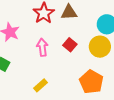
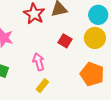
pink arrow: (42, 47) -> (39, 62), moved

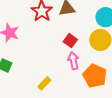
pink arrow: (39, 62) -> (73, 61), moved

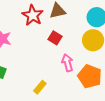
red square: (70, 41) -> (55, 38), moved

